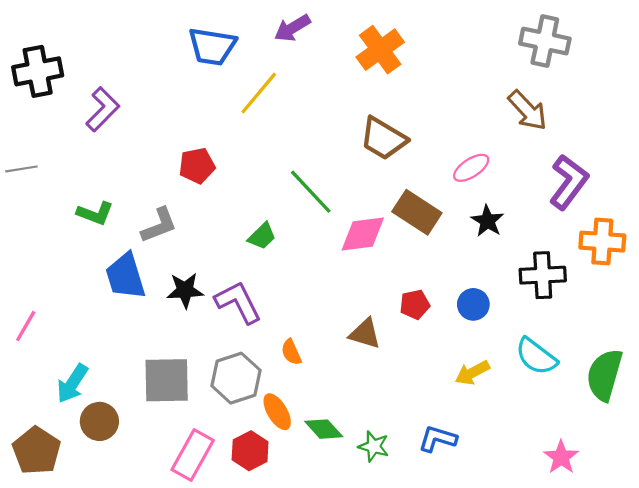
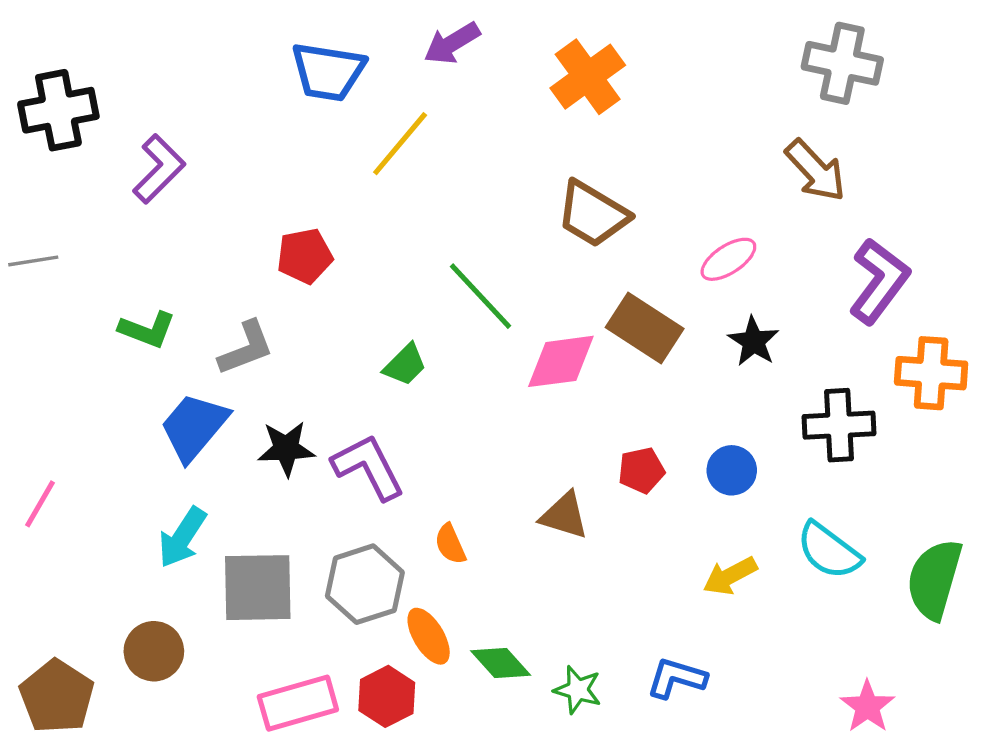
blue trapezoid: (125, 276) -> (194, 427), turned 57
cyan arrow: (72, 384) -> (182, 537), moved
pink rectangle: (193, 455) -> (298, 703), turned 45

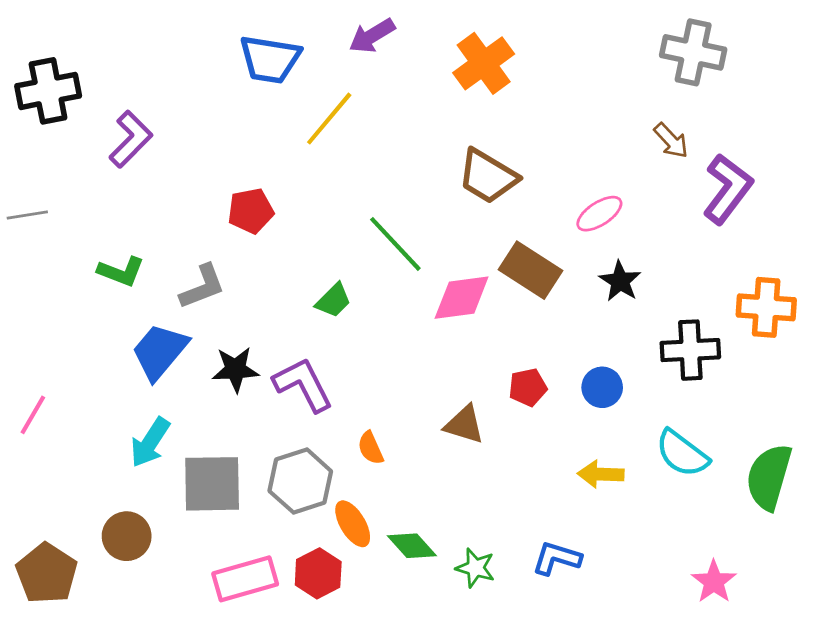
brown arrow: (815, 171) -> (671, 141), size x0.7
purple L-shape: (879, 281) -> (728, 189), moved
yellow arrow: (730, 576) -> (601, 474), turned 30

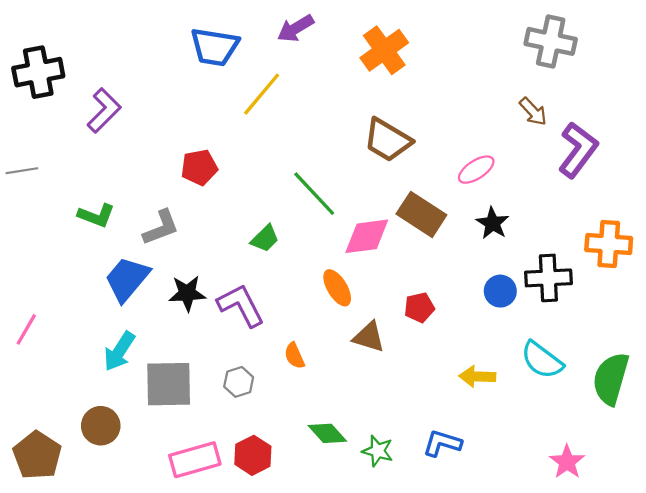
blue circle: (602, 387) -> (500, 291), moved
gray hexagon: (300, 481) -> (239, 382), size x0.6
orange ellipse: (353, 524) -> (337, 288), moved

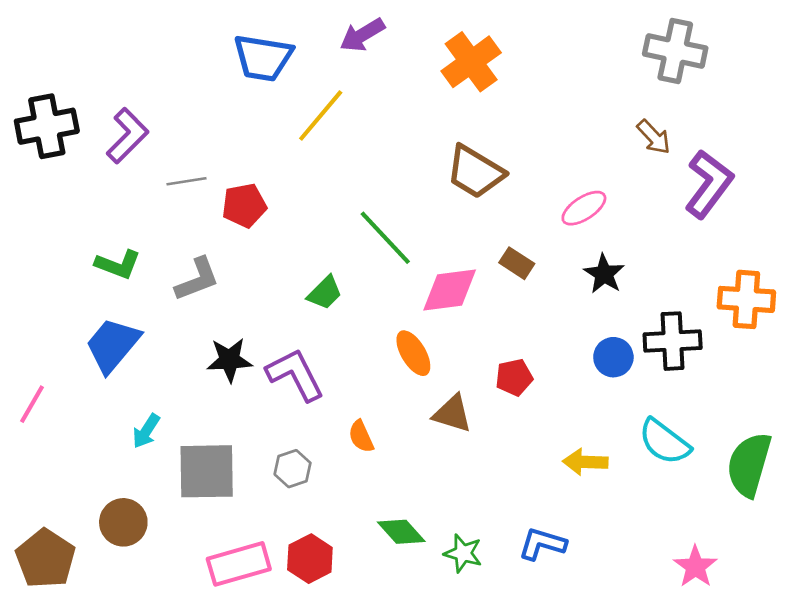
black cross: (38, 72) -> (47, 126), moved
gray line: (22, 171) -> (186, 181), moved
brown rectangle: (421, 214) -> (517, 263), size x0.6
blue trapezoid: (127, 279) -> (113, 345), moved
cyan arrow: (119, 351) -> (146, 431), size x0.7

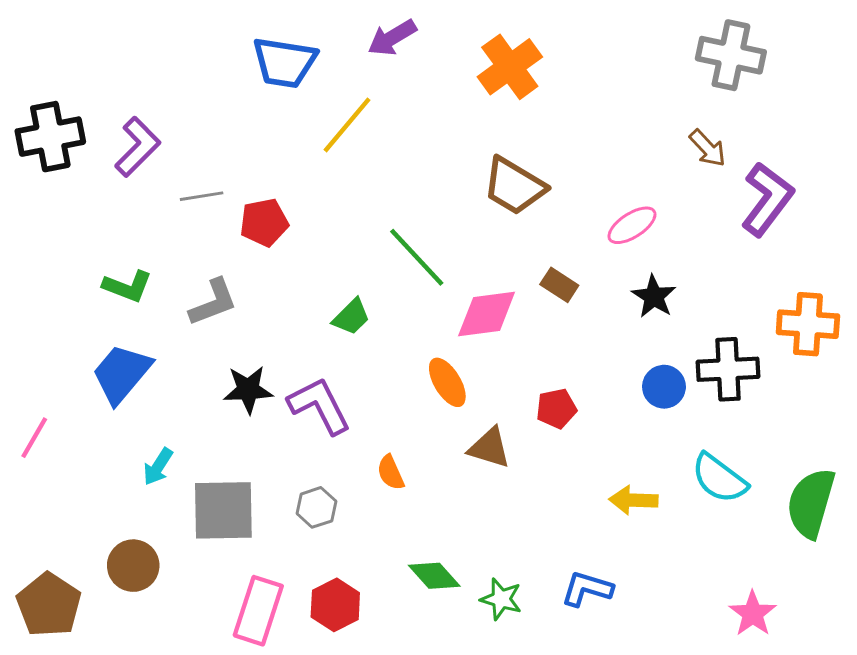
pink rectangle: (239, 564) -> (258, 611), turned -56

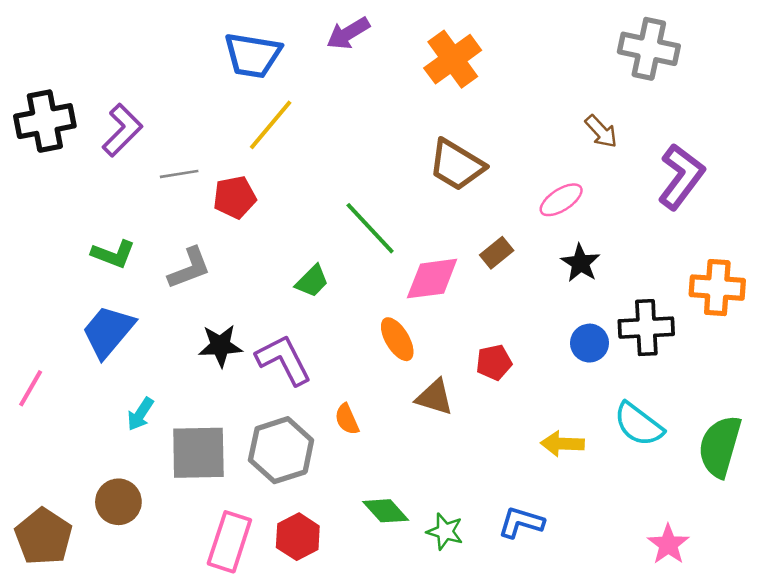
yellow line: (347, 125) -> (271, 125), moved
brown arrow: (708, 148) -> (601, 131), moved
brown rectangle: (559, 285) -> (497, 253), turned -72
gray hexagon: (316, 507) -> (281, 450), size x1.8

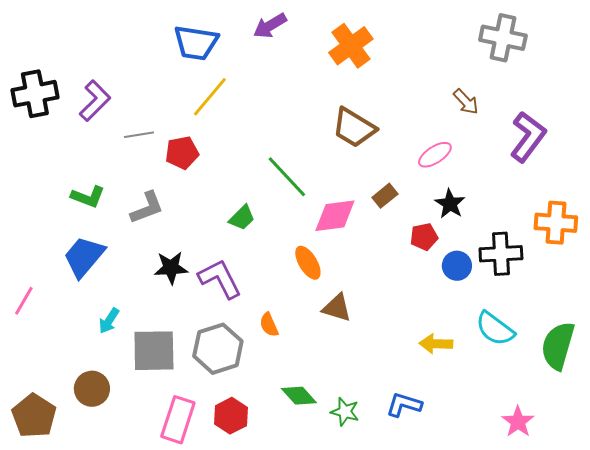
red pentagon: (494, 362) -> (424, 237), moved

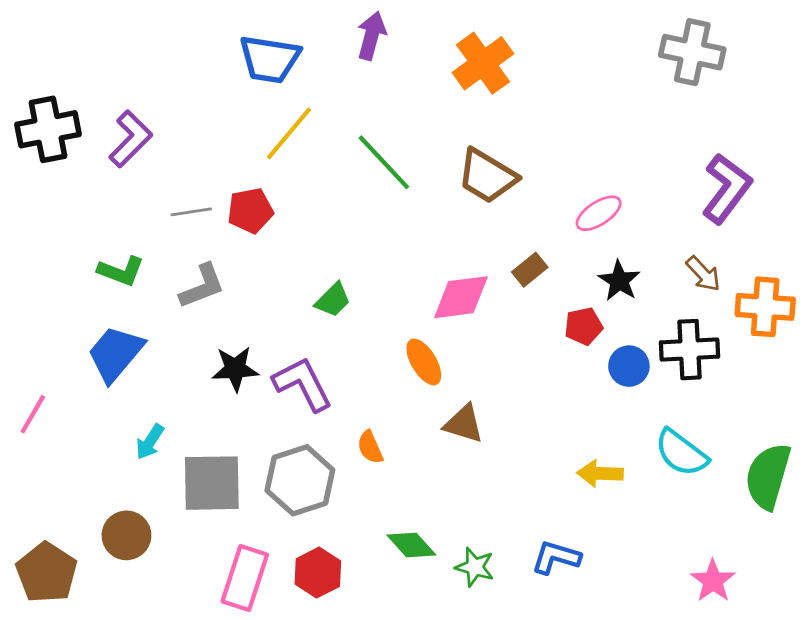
purple arrow: (270, 26) -> (372, 36), turned 136
brown arrow: (466, 102) -> (703, 274), moved
gray line: (139, 135) -> (191, 212), moved
green line: (287, 177) -> (384, 162), moved

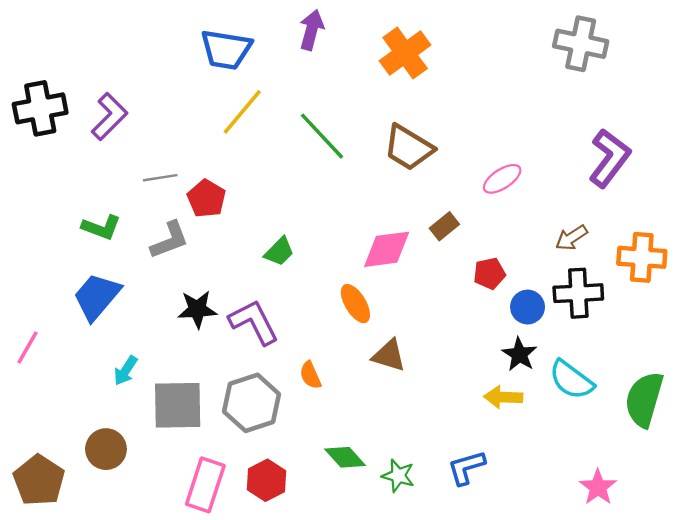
red pentagon: (250, 210) -> (206, 198), moved, turned -30
brown arrow: (703, 274) -> (571, 238), moved, turned 100
black star: (619, 281) -> (519, 354), moved
blue L-shape: (556, 557) -> (466, 468), turned -33

